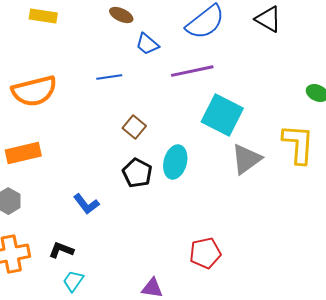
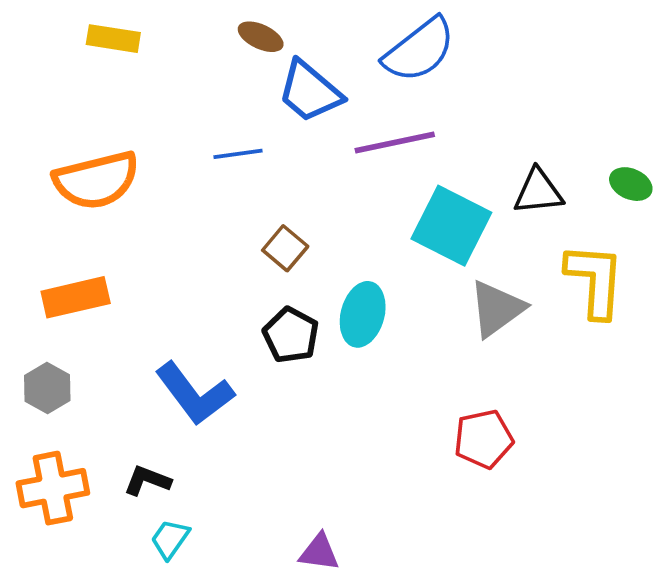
black triangle: (268, 19) -> (538, 192), moved, turned -36
blue trapezoid: (147, 44) -> (310, 91), size x1.5
blue L-shape: (86, 204) -> (195, 394), size x1.6
red pentagon: (205, 253) -> (483, 439), moved

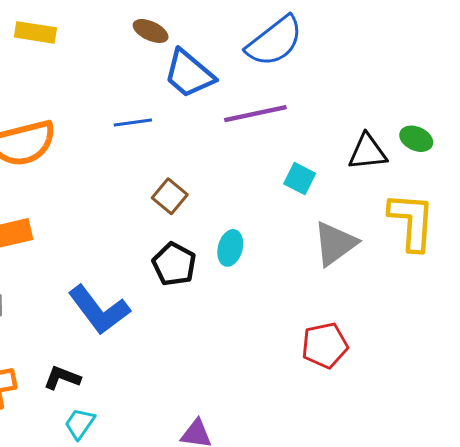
green ellipse: (631, 184) -> (416, 139), moved
cyan square: (451, 226) -> (300, 179), size x0.5
cyan ellipse: (363, 314) -> (230, 248), size x0.7

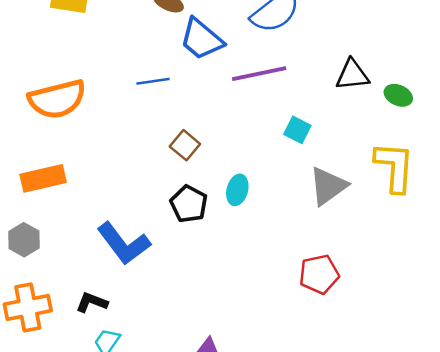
black triangle: (368, 152) -> (352, 75), moved

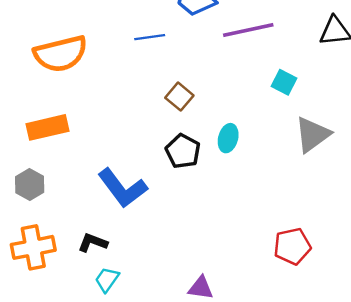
red pentagon: (319, 274) -> (292, 246), moved

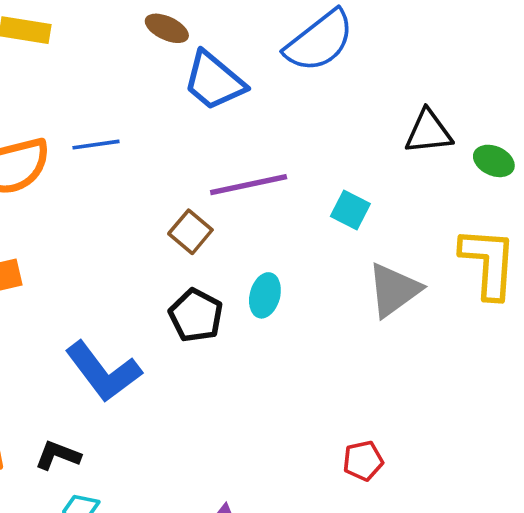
purple line: (248, 30) -> (249, 185), moved
blue line: (150, 37) -> (96, 145), moved
red pentagon: (292, 246) -> (363, 461), size x0.7

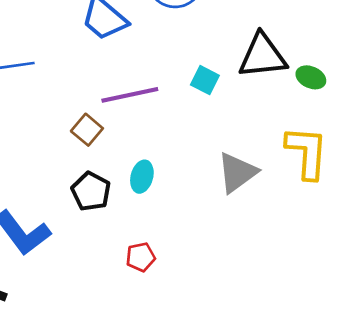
black triangle: (428, 132) -> (263, 56), size x1.4
cyan square: (350, 210) -> (205, 80), moved
red pentagon: (363, 461) -> (141, 257), moved

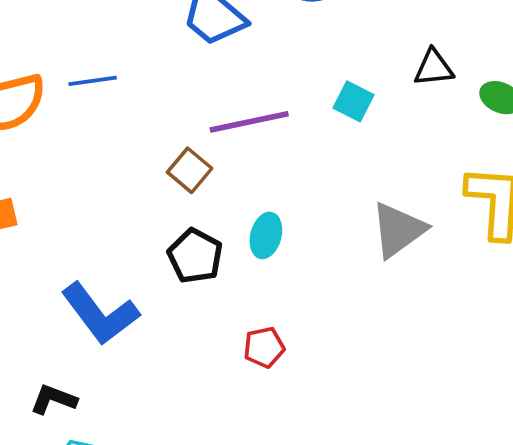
black triangle: (263, 56) -> (434, 68), size x0.6

